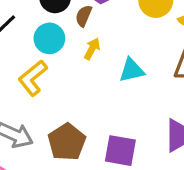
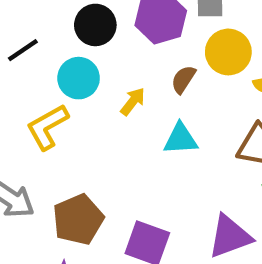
brown semicircle: (84, 16) -> (183, 79), moved

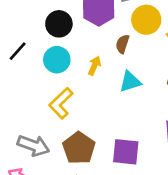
yellow L-shape: (47, 127) -> (61, 103), moved

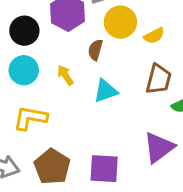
yellow arrow: (94, 66) -> (65, 75), turned -54
yellow L-shape: (61, 103) -> (30, 118), turned 56

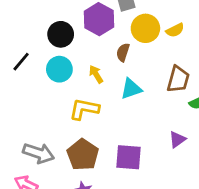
yellow semicircle: (154, 36) -> (175, 30), moved
yellow L-shape: (30, 118) -> (84, 109), moved
purple triangle: (159, 147) -> (177, 140), size x0.6

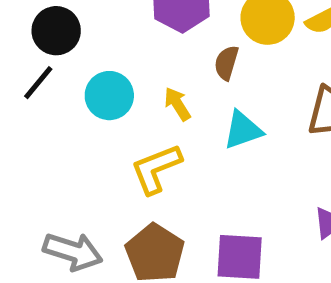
black circle: (61, 34) -> (56, 31), moved
yellow L-shape: (84, 109) -> (156, 169), turned -32

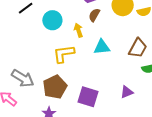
brown semicircle: (226, 63) -> (94, 15), moved

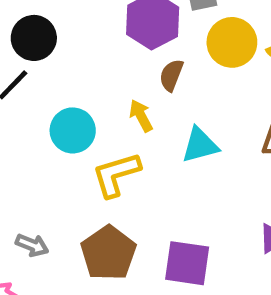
cyan circle: (52, 20) -> (73, 130), moved
gray arrow: (23, 78) -> (32, 245), size x0.6

